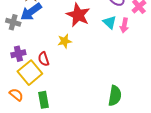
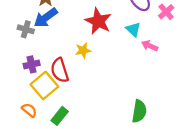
pink arrow: (124, 25) -> (150, 46), moved, turned 104
red semicircle: (44, 59) -> (60, 70), size x1.5
green rectangle: (44, 100) -> (60, 116), turned 49

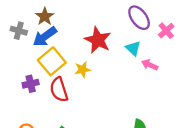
gray cross: (26, 29) -> (19, 31), moved
yellow square: (44, 85) -> (52, 61), moved

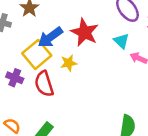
blue arrow: (45, 37) -> (50, 37), moved
purple cross: (31, 84) -> (15, 78), turned 35

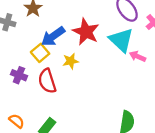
cyan triangle: (121, 41) -> (121, 40), size x1.6
yellow square: (37, 54) -> (40, 53), size x0.7

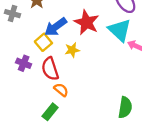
orange semicircle: (17, 121) -> (61, 90), moved

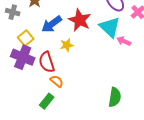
yellow square: (43, 42) -> (26, 38), moved
purple cross: (24, 63) -> (23, 57), size x1.6

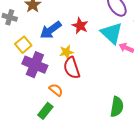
red star: (80, 20) -> (80, 26), size x0.7
purple cross: (23, 57) -> (35, 65), moved
red semicircle: (47, 62) -> (72, 68), moved

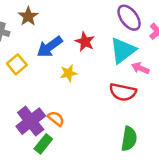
cyan triangle: (112, 33) -> (123, 50), turned 40
purple cross: (35, 65) -> (31, 121), moved, turned 30
red semicircle: (72, 68) -> (123, 92), moved, turned -60

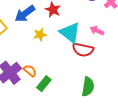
cyan triangle: (123, 50) -> (70, 33), moved, turned -45
green rectangle: (43, 144) -> (44, 84), moved

